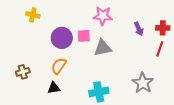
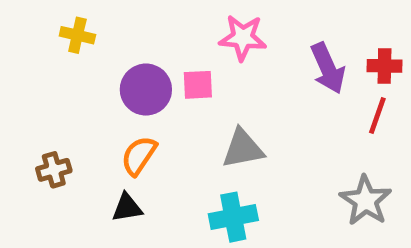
purple arrow: (139, 29) -> (328, 68), size x1.5
gray triangle: (103, 48) -> (243, 149), moved
gray star: (143, 83) -> (366, 201), moved

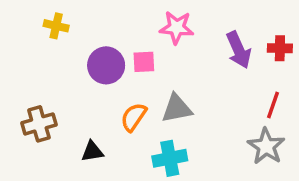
red line: (377, 116) -> (273, 105), moved
orange semicircle: (139, 156) -> (134, 117), moved
brown cross: (54, 170) -> (39, 124), size x1.4

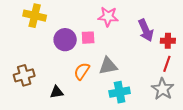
yellow cross: (56, 26) -> (35, 16), size x1.5
red cross: (280, 48) -> (168, 41), moved
cyan cross: (170, 158) -> (120, 92), moved

